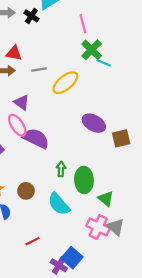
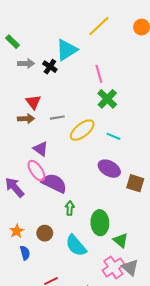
red triangle: (14, 53) -> (33, 102), turned 42
cyan line: (104, 63) -> (113, 136), moved
brown square: (121, 138) -> (135, 183), turned 30
green arrow: (61, 169) -> (70, 208), moved
pink cross: (98, 227) -> (113, 267), turned 30

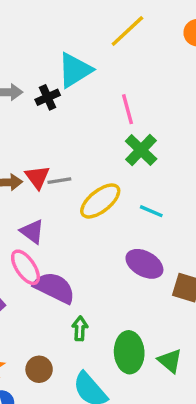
black cross: (50, 67) -> (48, 97), turned 32
red triangle: (33, 102) -> (37, 177), moved
green triangle: (121, 240) -> (170, 361), moved

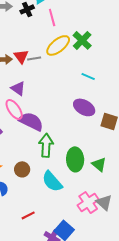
pink line: (127, 109) -> (52, 17), moved
yellow ellipse: (100, 201) -> (58, 45), moved
green arrow: (80, 328) -> (46, 145), size x1.6

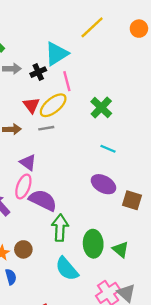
yellow ellipse: (58, 45) -> (53, 105), moved
red triangle: (21, 56) -> (31, 105), moved
pink ellipse: (14, 109) -> (23, 186), turned 55
brown circle: (22, 169) -> (23, 249), moved

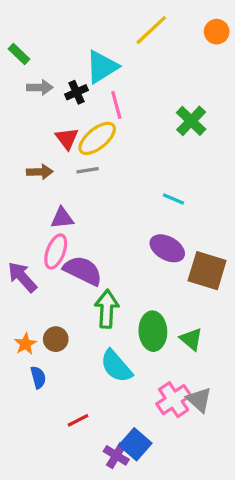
green cross: (101, 108) -> (191, 121), moved
purple triangle: (28, 162) -> (62, 218), turned -42
brown square: (132, 200) -> (207, 271), size x1.4

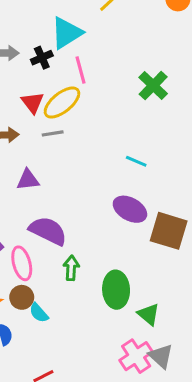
pink ellipse: (56, 252) -> (22, 263), moved, turned -36
green arrow: (107, 309) -> (71, 268), size x0.7
green triangle: (191, 339) -> (149, 314), moved
cyan semicircle: (116, 366) -> (39, 313), moved, size x0.6

